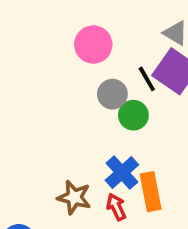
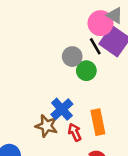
pink circle: (93, 44) -> (100, 23), moved
blue cross: (122, 173) -> (62, 109), moved

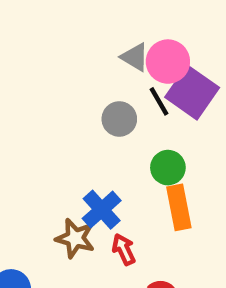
gray triangle: (115, 15) -> (135, 57), moved
green circle: (86, 71) -> (168, 168), moved
orange rectangle: (98, 122) -> (179, 207), moved

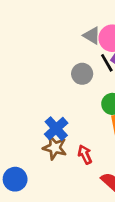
blue cross: (102, 210) -> (56, 129), moved

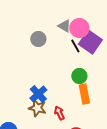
gray circle: (82, 74) -> (38, 39), moved

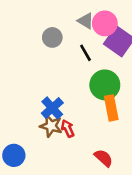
black line: (75, 46) -> (86, 53), moved
green circle: (79, 76) -> (105, 85), size x1.5
red arrow: (59, 113) -> (68, 128), moved

